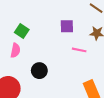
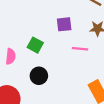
green square: (22, 31) -> (35, 45), moved

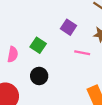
purple square: (64, 24) -> (68, 27), turned 35

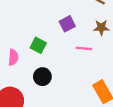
purple square: (68, 27) -> (67, 24), turned 35

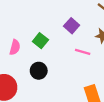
purple square: (67, 24) -> (72, 26), turned -32

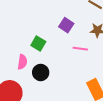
pink semicircle: (15, 47) -> (22, 62), moved

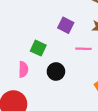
black circle: (41, 73) -> (56, 71), moved

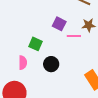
pink line: (83, 49) -> (74, 36), moved

